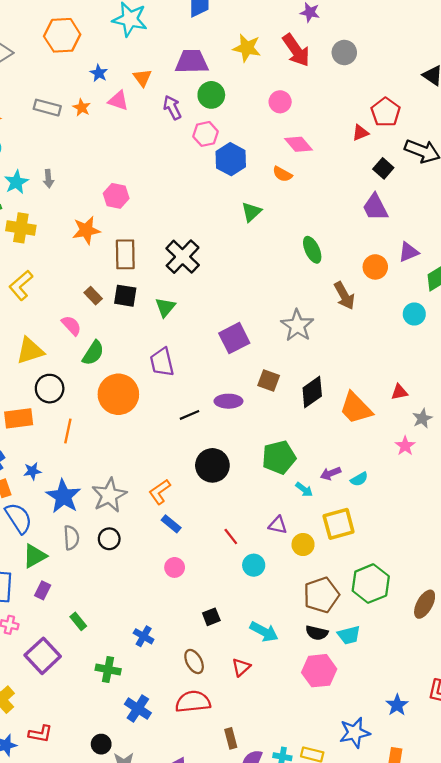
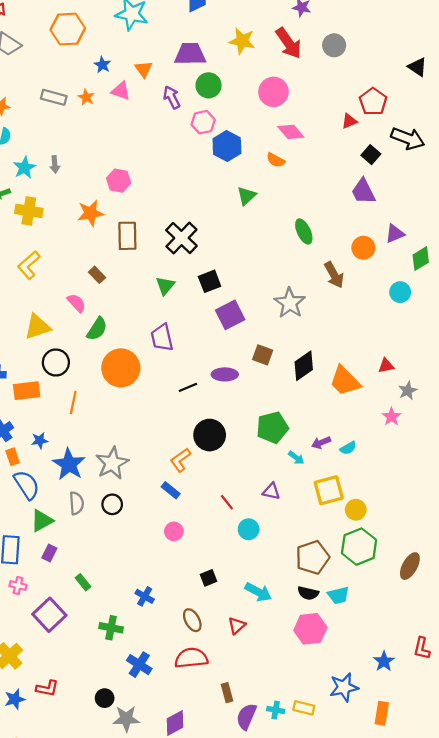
pink circle: (280, 102) -> (273, 92), size x1.4
black square: (125, 296) -> (210, 281), moved, turned -30
orange L-shape: (160, 492) -> (180, 460), moved
yellow circle: (303, 545) -> (356, 510), moved

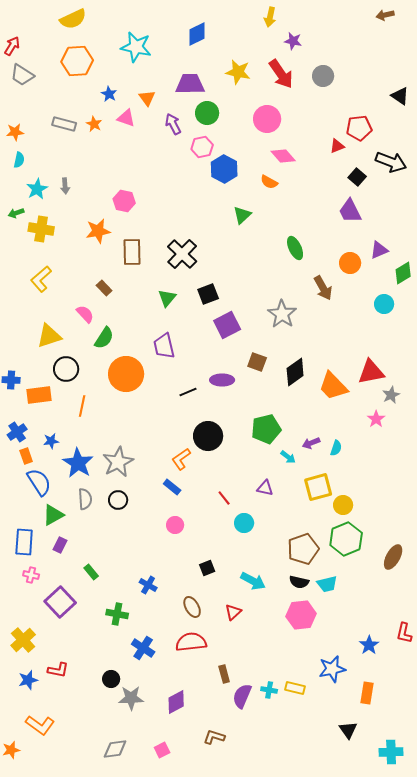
red pentagon: (373, 102) -> (359, 128), turned 30
red triangle: (386, 366) -> (371, 372), size x1.8
cyan semicircle: (348, 448) -> (336, 448), turned -42

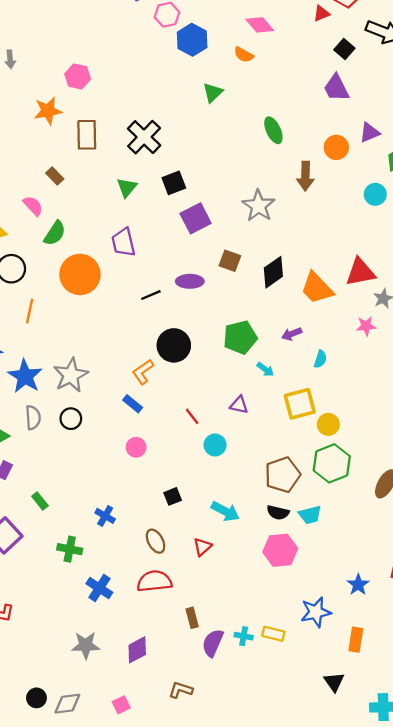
brown arrow: (323, 288) -> (305, 176), turned 30
pink star: (376, 419) -> (366, 326), turned 30
purple arrow: (311, 443) -> (292, 334), moved
black circle: (111, 679) -> (36, 698), moved

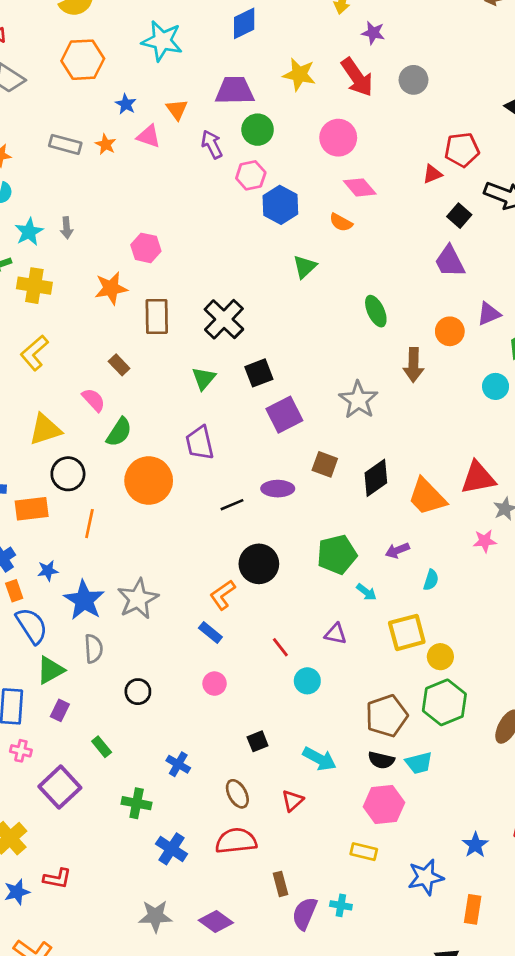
black circle: (71, 419) -> (138, 692), moved
yellow rectangle: (273, 634) -> (364, 852), moved
purple diamond: (137, 650) -> (216, 922), turned 64

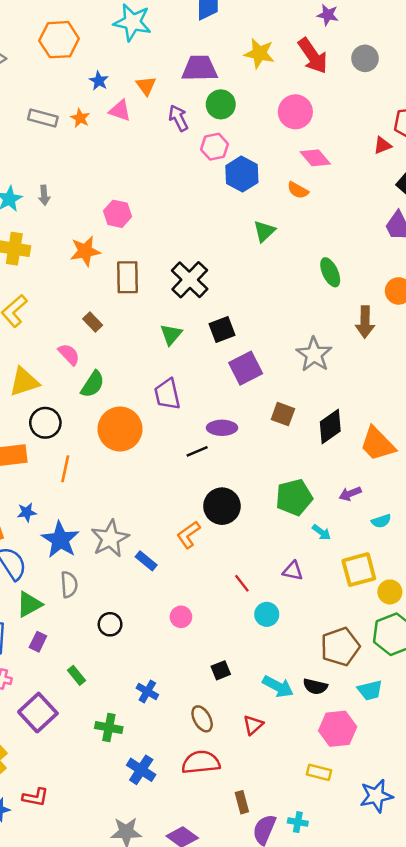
purple ellipse: (278, 489) -> (222, 428), moved
cyan semicircle: (431, 580) -> (381, 521), turned 54
blue rectangle: (210, 632) -> (146, 561), moved
black semicircle: (381, 760) -> (315, 686), moved

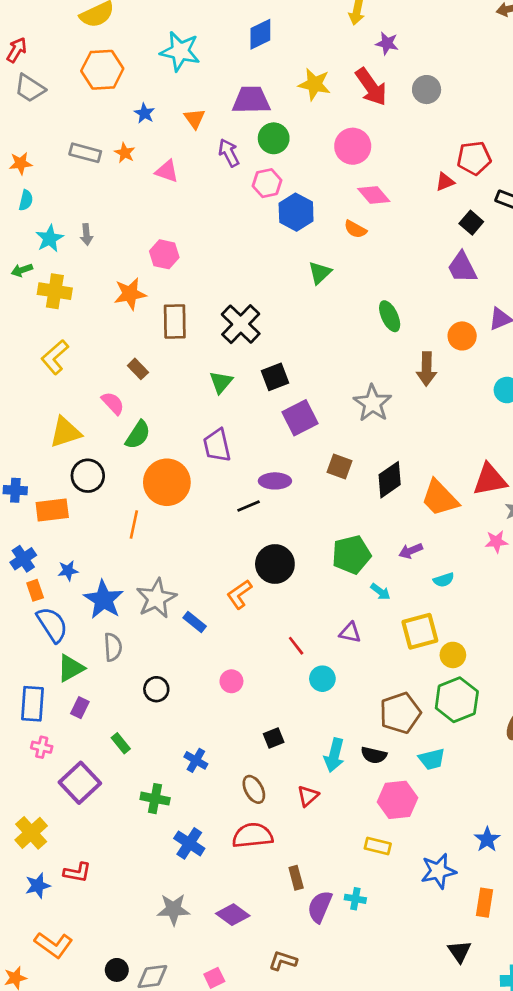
pink triangle: (120, 111) -> (167, 171), moved
orange line: (65, 469) -> (134, 524), moved
cyan arrow: (278, 686) -> (334, 755), turned 76

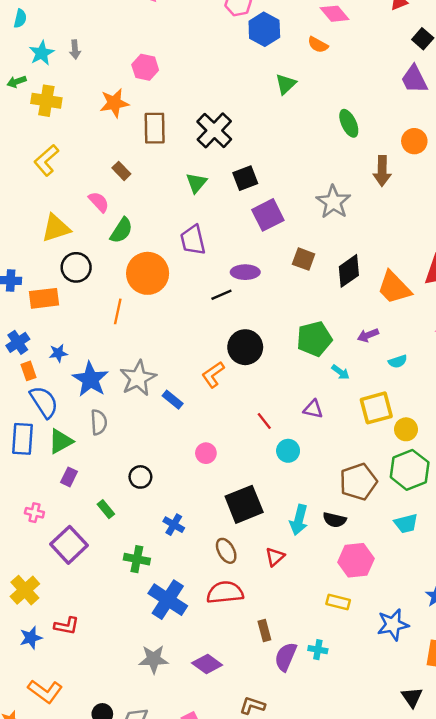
black circle: (156, 689) -> (140, 477), moved
blue rectangle: (32, 704) -> (23, 439), moved
black square: (274, 738) -> (244, 504), size x2.0
cyan trapezoid: (432, 759) -> (406, 523), moved
blue cross: (189, 843) -> (168, 600), size x1.4

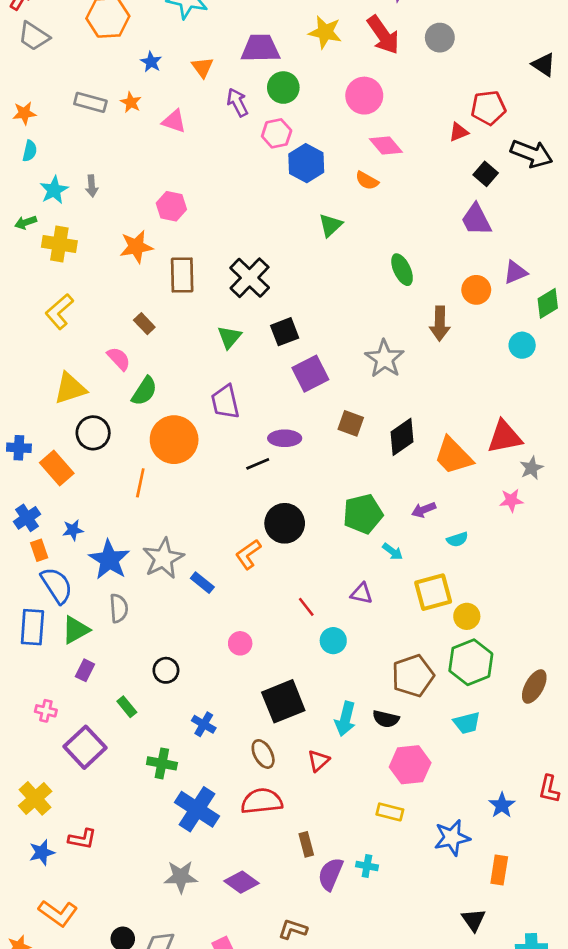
orange rectangle: (44, 298) -> (57, 468), turned 56

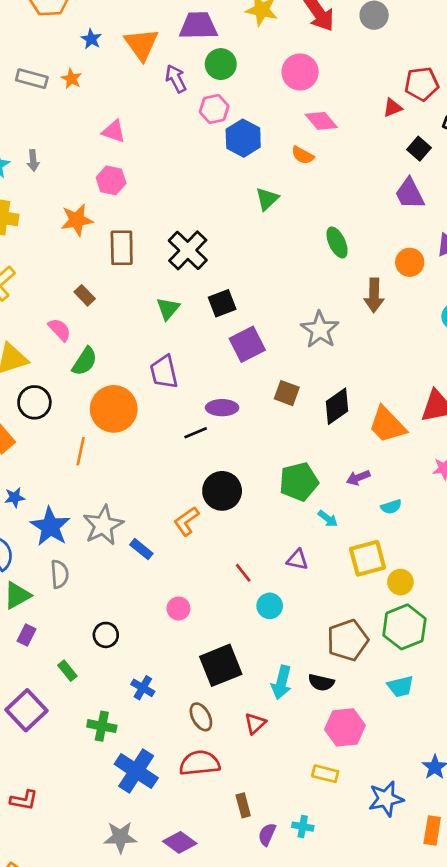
orange triangle: (202, 67) -> (141, 44), size x1.6
pink triangle: (174, 121) -> (114, 131), moved
purple semicircle: (331, 874) -> (267, 834), size x0.7

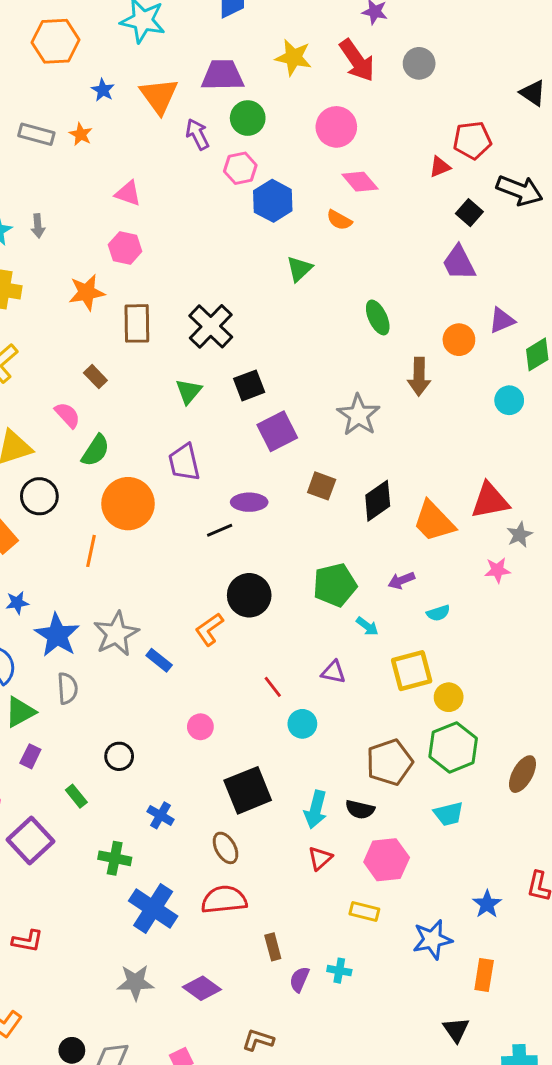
red triangle: (255, 723) -> (320, 858), moved

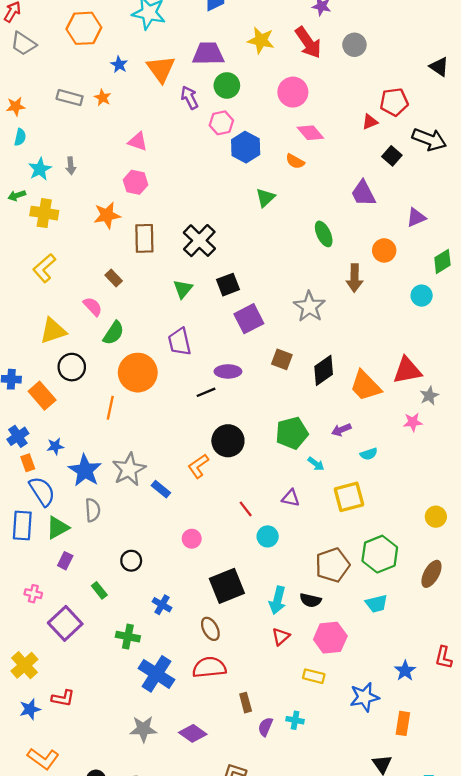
purple trapezoid: (459, 263) -> (363, 193), moved
purple triangle: (502, 320) -> (416, 217), moved
yellow circle: (449, 697) -> (436, 517), moved

